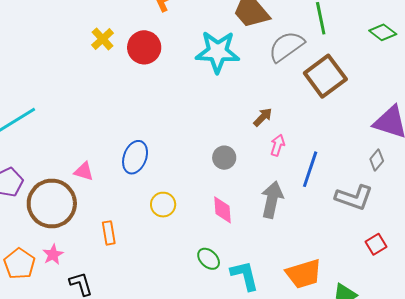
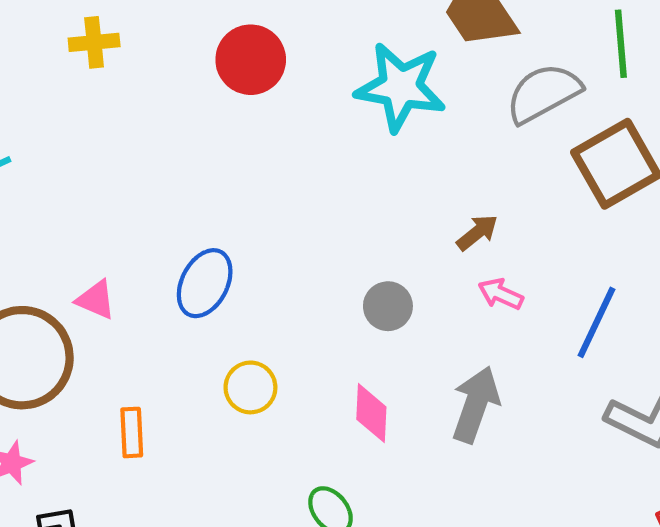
yellow cross: (103, 39) -> (94, 42), moved, turned 30
pink arrow: (278, 145) -> (501, 294), turned -90
blue line: (310, 169) -> (597, 322), moved

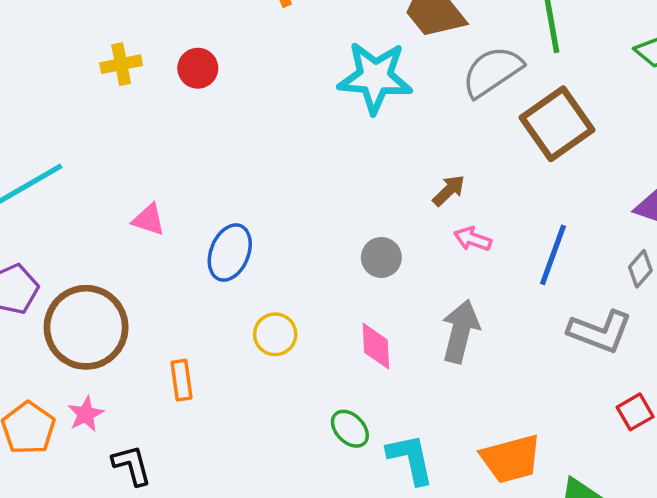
red circle: (251, 60) -> (198, 68), moved, size x0.7
pink triangle: (96, 300) -> (149, 220), moved

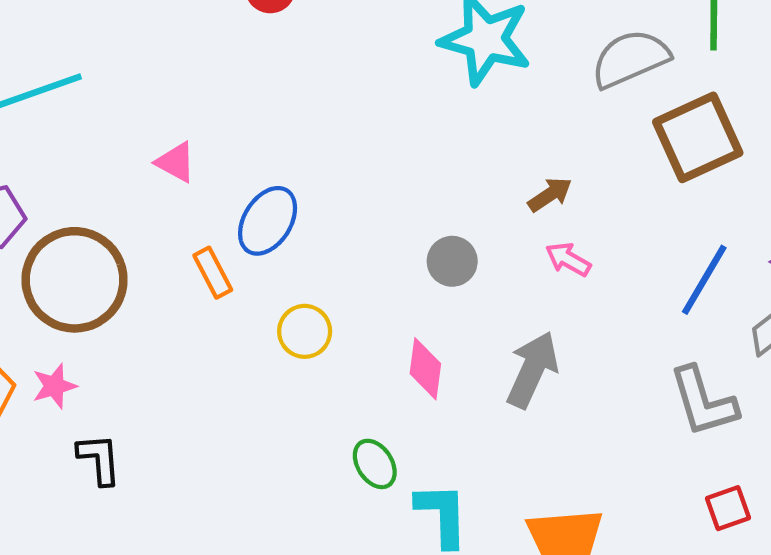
blue line: (553, 255) -> (704, 280), moved
gray L-shape: (600, 331) -> (703, 402), turned 42
orange rectangle: (181, 380) -> (213, 273), moved, turned -30

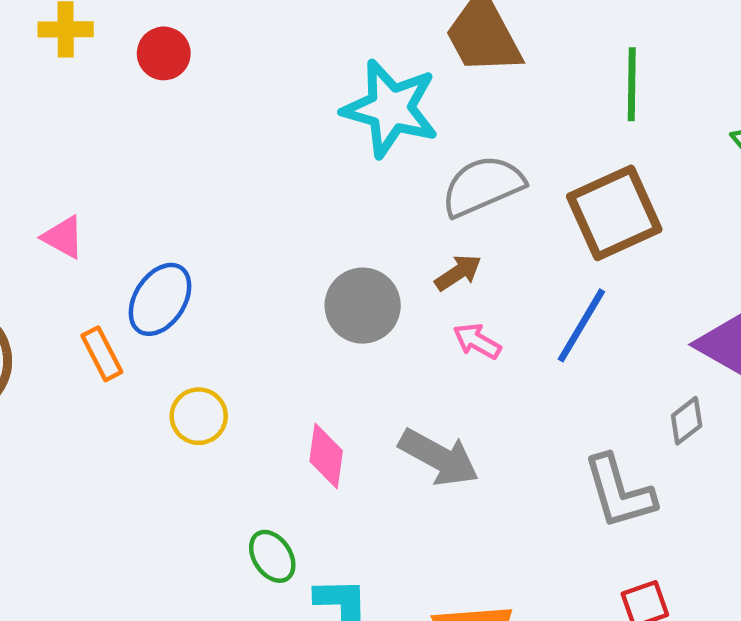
gray semicircle: (630, 59) -> (483, 186), moved
gray circle: (452, 261) -> (363, 306), moved, size x1.4
blue line: (704, 280) -> (581, 325), moved
gray arrow: (532, 370) -> (439, 457), turned 94

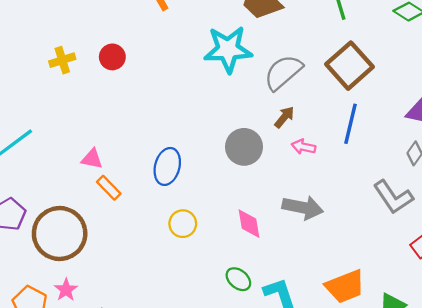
blue ellipse: (160, 299) -> (167, 166), moved
orange rectangle: (102, 354) -> (109, 188), moved

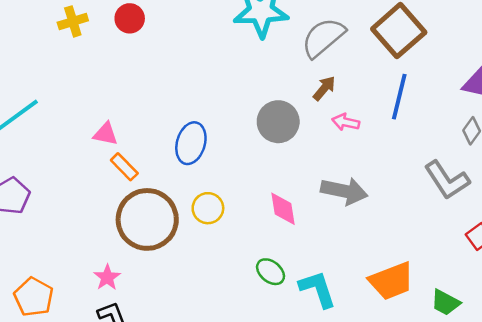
brown circle: (60, 234) -> (147, 219), moved
pink star: (66, 290) -> (107, 277), moved

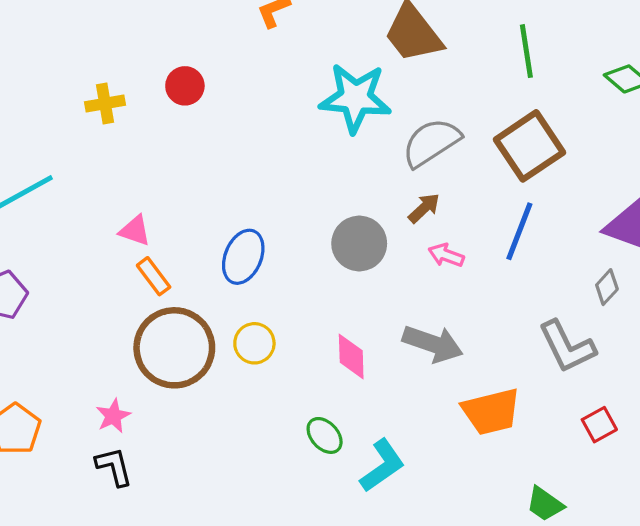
yellow cross: (73, 21) -> (105, 103), moved
orange trapezoid: (391, 281) -> (491, 412), moved
cyan L-shape: (318, 289) -> (382, 466), turned 66

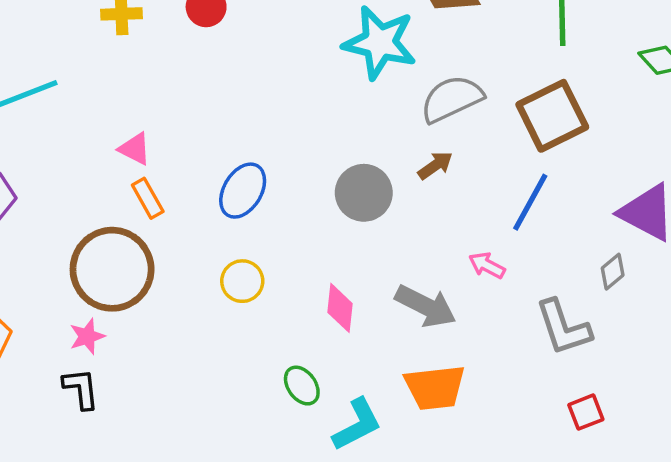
pink arrow: (446, 255) -> (487, 265), moved
brown circle: (174, 348) -> (112, 269), moved
orange trapezoid: (491, 412) -> (435, 388), moved

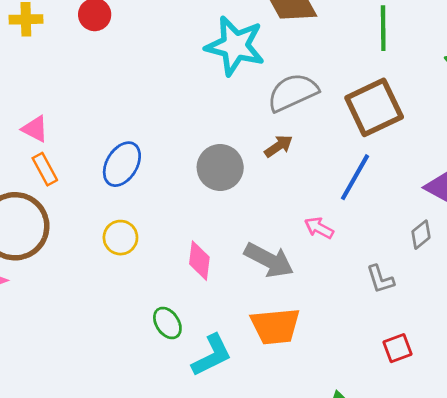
gray L-shape: (563, 327) -> (380, 279), size x0.6

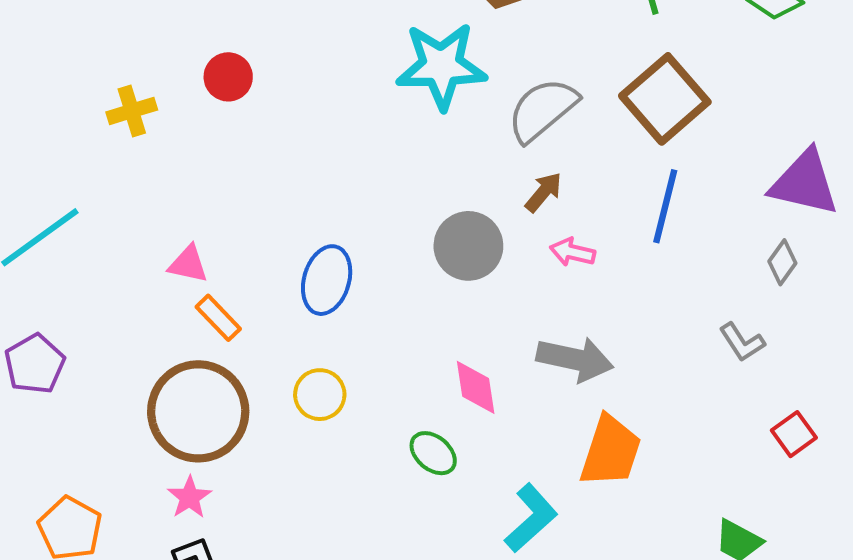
pink arrow: (319, 228) -> (573, 252), moved
yellow circle: (120, 238) -> (320, 395), moved
green ellipse: (167, 323) -> (433, 453), moved
orange trapezoid: (275, 326) -> (610, 451), turned -51

